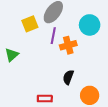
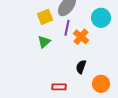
orange cross: (68, 45) -> (81, 37), turned -35
green triangle: (12, 55) -> (44, 42), moved

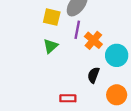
yellow square: (45, 17) -> (52, 17), turned 35
cyan circle: (101, 18) -> (117, 55), moved

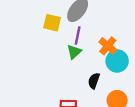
orange cross: (93, 40) -> (108, 46), moved
green triangle: (50, 46) -> (74, 52), moved

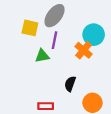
green triangle: (74, 52) -> (42, 56), moved, turned 32
cyan circle: (117, 61) -> (94, 35), moved

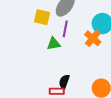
black semicircle: (70, 84) -> (64, 82), moved

